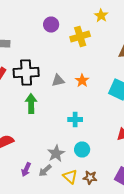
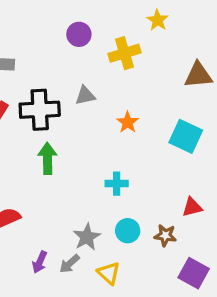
gray triangle: (58, 80) -> (85, 96), moved
brown star: (90, 178) -> (165, 235), moved

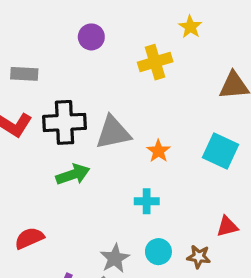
purple circle: (79, 34) -> (91, 37), moved
gray triangle: (85, 96) -> (113, 133), moved, size x1.6
orange star: (128, 122) -> (158, 151), moved
green arrow: (48, 158) -> (73, 174), turned 72

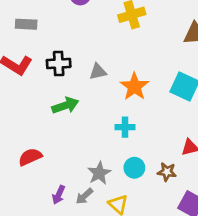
black cross: (64, 122) -> (59, 63), size x0.7
gray triangle: (113, 133) -> (98, 72), size x0.6
orange star: (158, 151) -> (134, 87), size x1.5

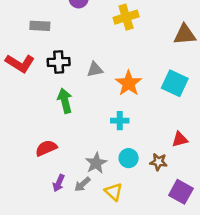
gray rectangle: (26, 24) -> (40, 26), moved
green arrow: (65, 105) -> (65, 101), turned -85
red semicircle: (30, 157) -> (46, 148), moved

